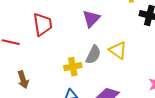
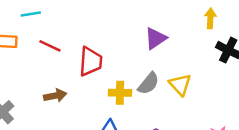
red trapezoid: (43, 24) -> (91, 61), moved
brown arrow: (23, 80) -> (55, 96), turned -96

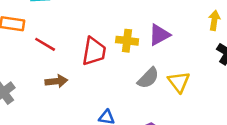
red line: (50, 46) -> (45, 44), moved
yellow cross: (120, 93) -> (127, 41), moved

